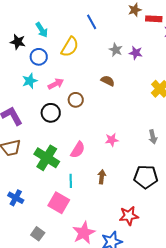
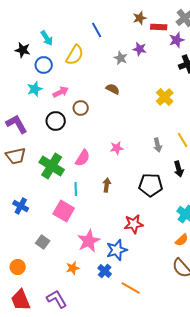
purple star: (136, 53) -> (140, 49), moved

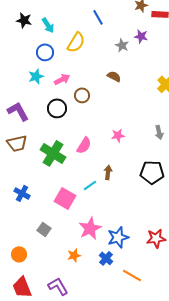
black star: (23, 50) -> (24, 20), moved
cyan line: (76, 189) -> (90, 185), moved, turned 56
red star: (134, 224) -> (156, 238), moved

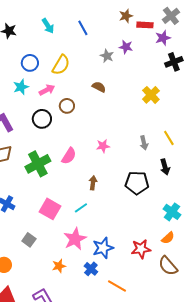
cyan arrow: (48, 25) -> (48, 26), moved
yellow semicircle: (76, 42) -> (61, 65), moved
green cross: (53, 153) -> (38, 164), turned 30
cyan line: (90, 185) -> (81, 208), moved

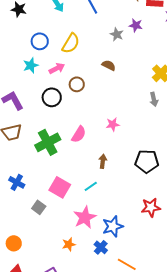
gray arrow: (144, 143) -> (154, 99), moved
gray square: (29, 240) -> (39, 207), moved
red star: (141, 249) -> (151, 207), moved

